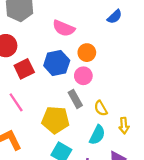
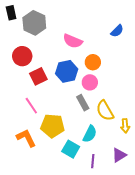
yellow semicircle: (101, 108) -> (105, 111), size x1.5
yellow pentagon: (56, 120) -> (52, 126), moved
cyan semicircle: (97, 135) -> (90, 134), moved

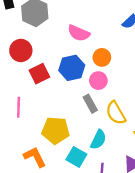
pink line: (31, 106) -> (19, 107), moved, turned 36
orange L-shape: (26, 138) -> (35, 157), moved

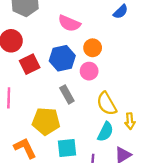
gray rectangle: (90, 104) -> (67, 94), moved
cyan semicircle: (98, 140) -> (105, 132), moved
cyan square: (76, 157) -> (67, 148), turned -36

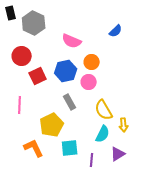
yellow pentagon: (46, 121) -> (52, 125), turned -30

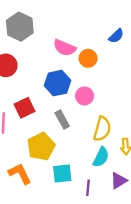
orange circle: (92, 62) -> (88, 58), moved
red square: (38, 76) -> (25, 108), moved
yellow semicircle: (104, 110) -> (102, 129), turned -135

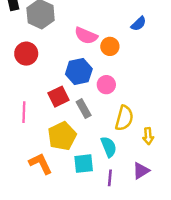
red square: (25, 108) -> (58, 97), moved
cyan semicircle: (101, 157) -> (109, 147), moved, turned -48

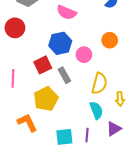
orange circle: (110, 46) -> (110, 40), moved
cyan semicircle: (109, 147) -> (96, 110), moved
cyan square: (84, 164) -> (64, 137), moved

